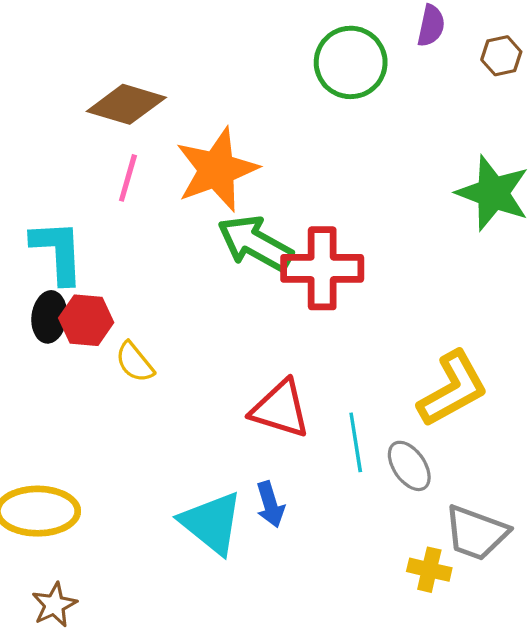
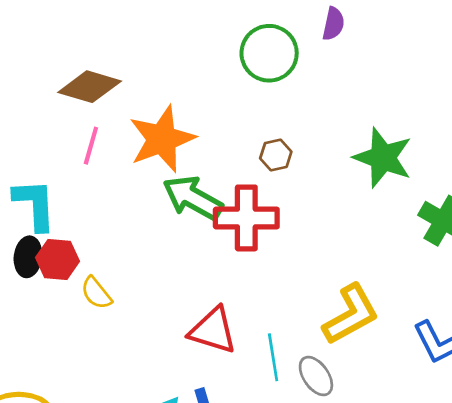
brown hexagon: (501, 56) -> (276, 155), moved

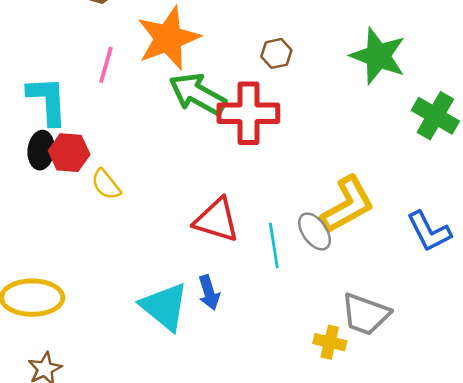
pink line: (91, 146) -> (106, 65), moved
gray ellipse: (316, 376) -> (315, 231), moved

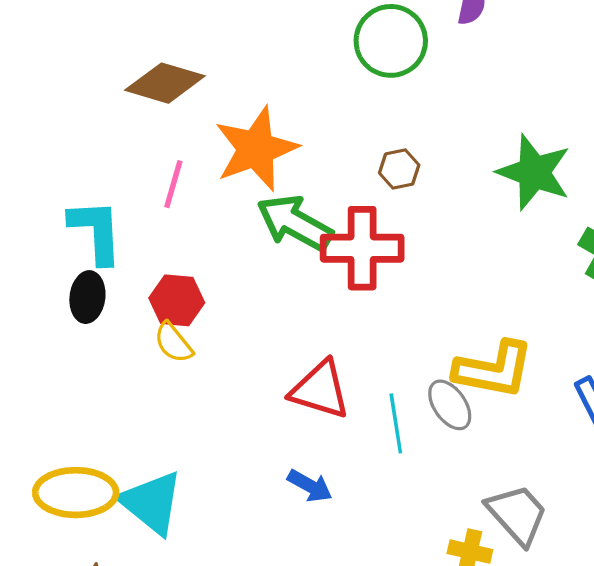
red hexagon: (69, 153) -> (177, 300), moved
yellow L-shape: (348, 205) -> (494, 370), turned 40
blue arrow: (209, 293) -> (310, 486), turned -44
cyan triangle: (164, 307) -> (151, 503), moved
gray trapezoid: (365, 314) -> (517, 514), turned -152

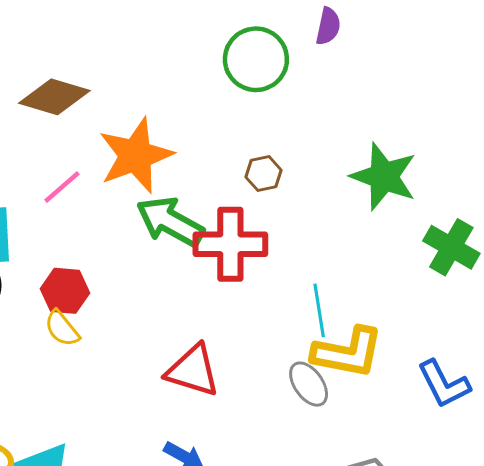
pink line: (173, 184) -> (62, 187), turned 33
cyan line: (396, 423) -> (319, 310), moved

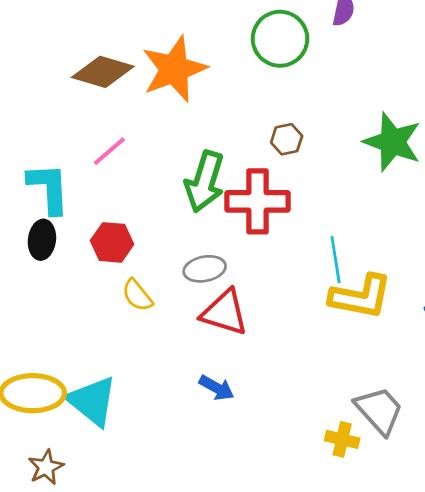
orange star: (136, 156) -> (174, 69), moved
green arrow: (170, 222) -> (205, 182), turned -102
yellow semicircle: (62, 328) -> (137, 295), moved
gray ellipse: (309, 384) -> (205, 269), moved, turned -66

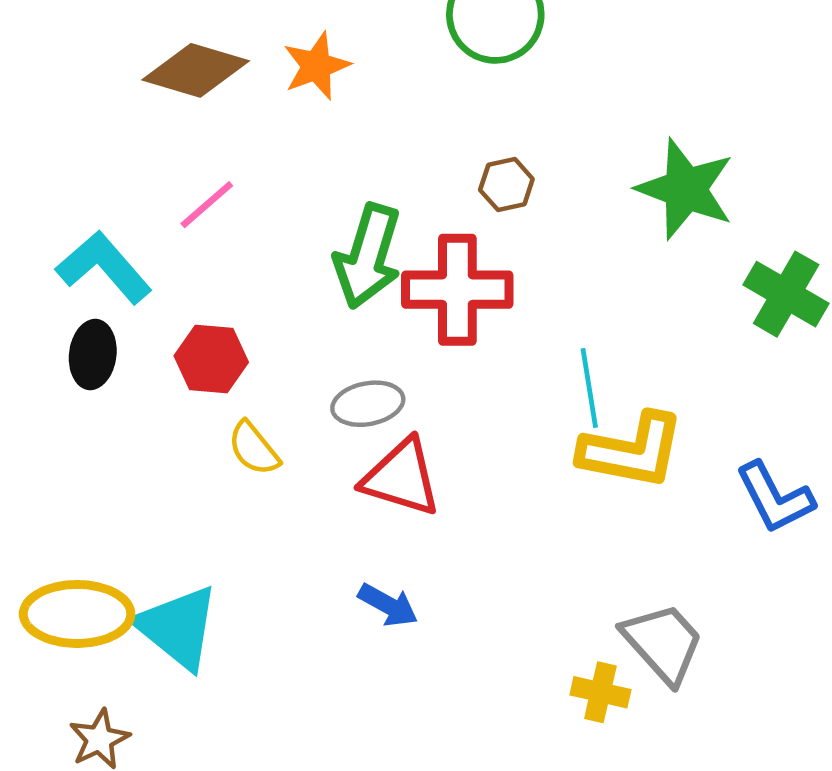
orange star: (174, 69) -> (316, 66), size x0.6
cyan L-shape: (49, 188) -> (104, 267), turned -38

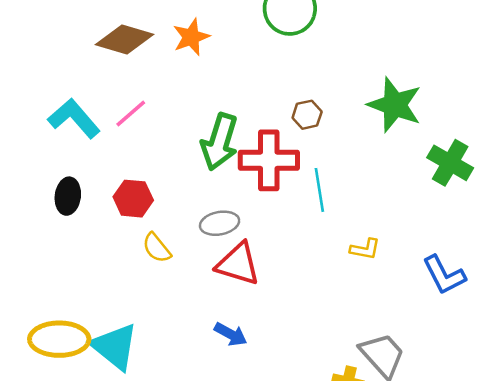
brown hexagon: (506, 185) -> (307, 115), moved
cyan L-shape: (104, 267) -> (74, 118), moved
cyan line: (589, 388) -> (319, 190), moved
yellow L-shape: (632, 451) -> (365, 249), size x0.5

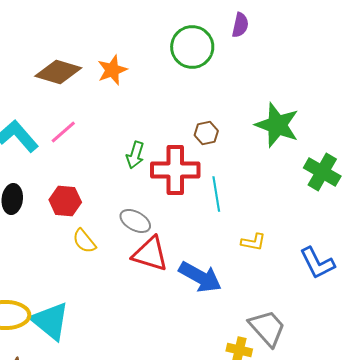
green arrow: (220, 142) -> (135, 155), size x0.6
gray ellipse: (220, 223) -> (135, 221), turned 40
blue arrow: (231, 334) -> (200, 277), moved, size x1.6

